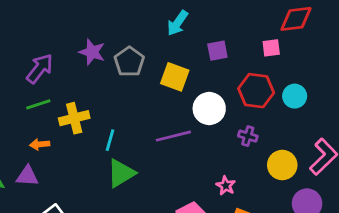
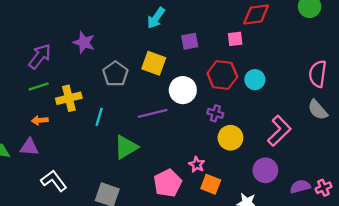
gray pentagon: (129, 62) -> (115, 74), moved
yellow circle: (282, 165) -> (230, 138), moved
green triangle: (121, 173) -> (126, 147), moved
pink star: (226, 186) -> (197, 164), moved

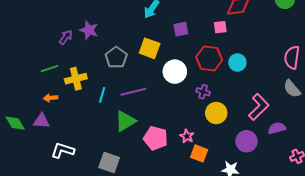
purple arrow: (40, 56) -> (66, 37), moved, size x0.7
purple line: (153, 113) -> (133, 92), moved
white L-shape: (54, 181) -> (63, 150), turned -35
pink pentagon: (168, 183) -> (156, 138), moved, turned -30
purple semicircle: (300, 187) -> (277, 128), moved

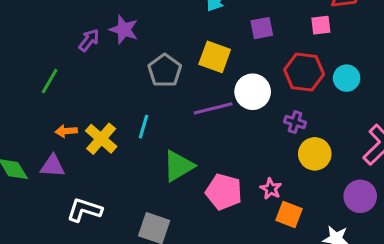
green line: (50, 69) -> (50, 81), moved, turned -42
yellow cross: (76, 79) -> (101, 139), moved, turned -35
purple line: (133, 92) -> (213, 108), moved

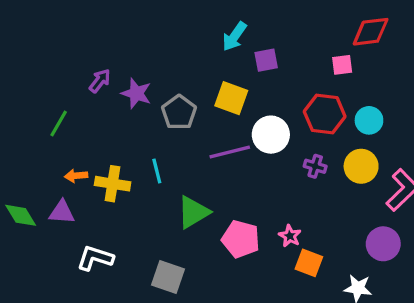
purple square: (262, 28) -> (266, 60), moved
purple star: (124, 30) -> (136, 93), moved
cyan line: (144, 127) -> (157, 171), turned -30
yellow cross: (101, 139) -> (113, 184), turned -32
yellow circle: (315, 154) -> (361, 166), moved

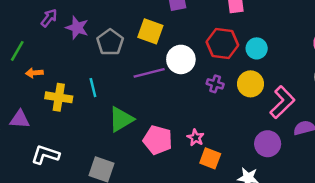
orange arrow: (76, 176) -> (34, 73), moved

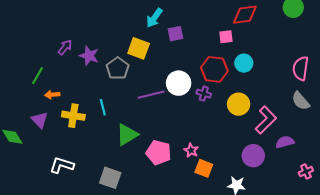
yellow square: (150, 31) -> (139, 48), moved
cyan circle: (257, 48) -> (244, 63), moved
purple cross: (215, 84) -> (204, 94), moved
purple triangle: (20, 119) -> (40, 120), moved, turned 42

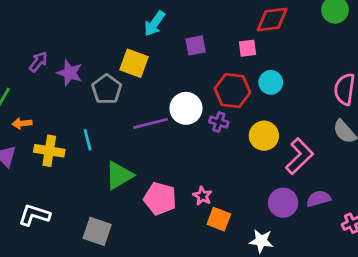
purple square: (175, 34) -> (196, 45), moved
purple semicircle: (285, 142) -> (319, 199), moved

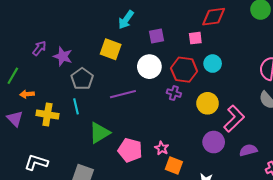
gray pentagon: (107, 89) -> (82, 79), moved
white circle: (186, 108) -> (149, 67), moved
purple circle: (283, 203) -> (214, 142), moved

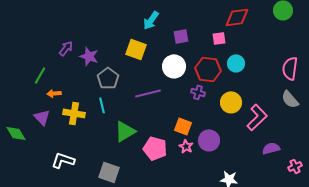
purple circle: (214, 142) -> (209, 140), moved
orange square: (174, 165) -> (183, 126), moved

